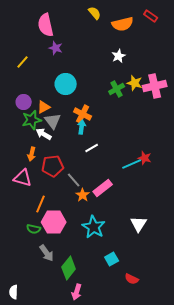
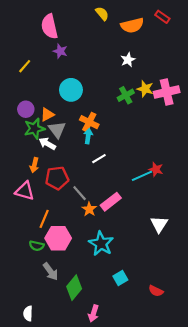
white triangle: (139, 224) -> (159, 224), moved
red semicircle: (132, 279) -> (156, 291), moved
white semicircle: (14, 292) -> (28, 313), moved
pink arrow: (77, 292) -> (94, 313), moved

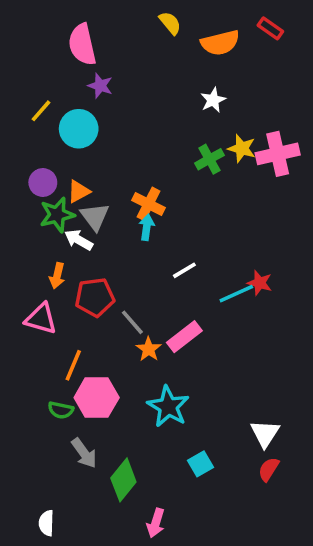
cyan circle: (71, 90) -> (79, 129), moved
white line: (99, 159) -> (184, 270), moved
white triangle: (159, 224) -> (265, 433), moved
red semicircle: (156, 291) -> (269, 469), moved, turned 96

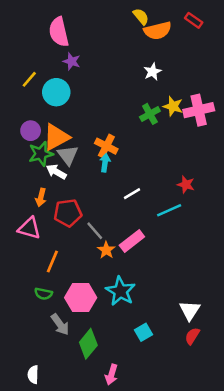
yellow semicircle: (170, 23) -> (141, 16), moved
orange triangle: (79, 191) -> (56, 137), size x1.6
red star: (260, 283) -> (186, 185), moved
pink hexagon: (97, 398) -> (81, 298), moved

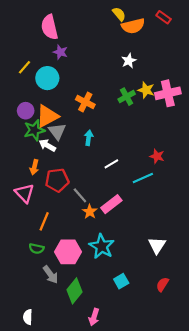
orange cross: (106, 146) -> (85, 102), moved
pink triangle: (29, 228) -> (25, 193), turned 30
white triangle: (190, 310) -> (157, 245), moved

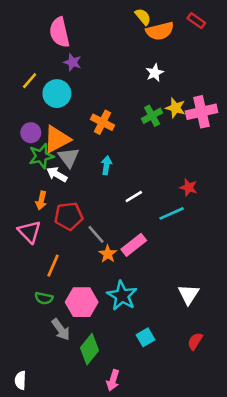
white semicircle: (28, 317) -> (20, 380), moved

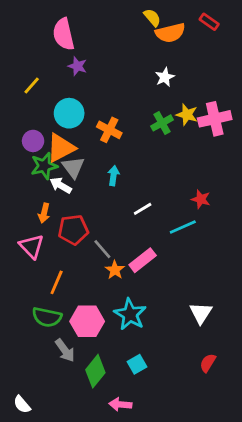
cyan circle: (57, 94) -> (69, 113), moved
green semicircle: (44, 298) -> (47, 317), size x1.5
cyan square: (146, 337) -> (137, 364), moved
white semicircle: (20, 380) -> (22, 404), turned -42
pink arrow: (113, 380) -> (120, 404), turned 78

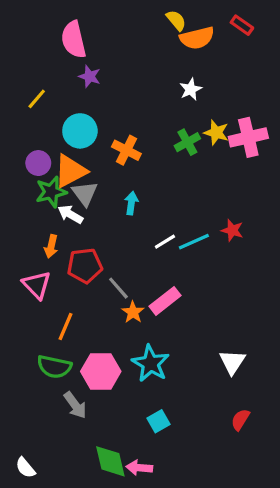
cyan line: (183, 227) -> (194, 242), moved
green diamond: (95, 371) -> (110, 461), moved, turned -52

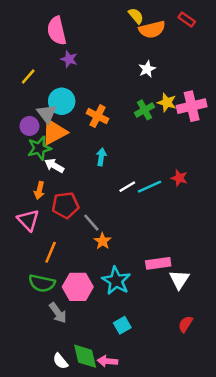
gray triangle: (85, 193) -> (47, 114), moved
pink rectangle: (165, 301) -> (158, 263), moved, turned 30
white semicircle: (25, 468) -> (60, 361), moved

